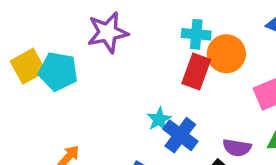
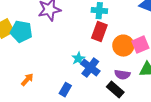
orange circle: (226, 54) -> (123, 46), moved

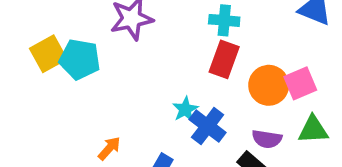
orange arrow: (27, 80) -> (109, 148), moved

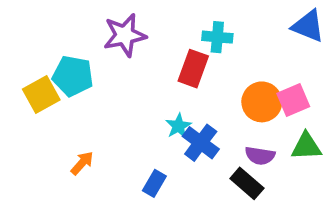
yellow square: (48, 54) -> (41, 94), moved
red rectangle: (224, 59) -> (193, 69), moved
orange arrow: (109, 148) -> (82, 163), moved

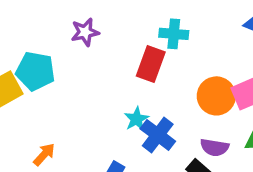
purple star: (125, 35) -> (85, 32), size x0.7

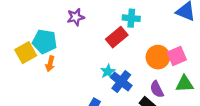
red rectangle: (151, 64) -> (117, 37), turned 30
purple semicircle: (215, 147) -> (157, 89), turned 54
orange arrow: (44, 155) -> (50, 64), moved, turned 152

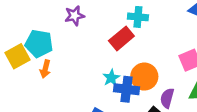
orange circle: (158, 57) -> (144, 77), moved
blue cross: (121, 82) -> (127, 89), turned -30
purple semicircle: (157, 89) -> (167, 98), turned 42

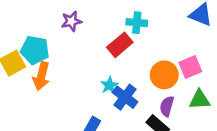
orange arrow: (45, 69) -> (41, 76), size x1.5
orange circle: (144, 77) -> (164, 75), moved
blue cross: (127, 89) -> (125, 97), turned 30

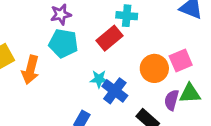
cyan pentagon: (35, 50) -> (63, 43), moved
cyan star: (109, 85) -> (99, 79), turned 30
purple semicircle: (167, 106) -> (171, 100), moved

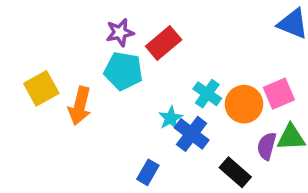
cyan cross: (127, 16) -> (207, 94), moved, turned 30
red rectangle: (110, 38) -> (164, 43), moved
cyan star: (99, 79) -> (171, 118), turned -30

